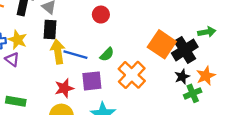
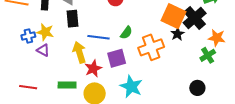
yellow arrow: (58, 52) -> (79, 52), moved
orange cross: (132, 75) -> (151, 47), turned 35
orange star: (206, 76) -> (217, 38), turned -30
black star: (182, 77) -> (177, 34), moved
green rectangle: (16, 101) -> (67, 85), moved

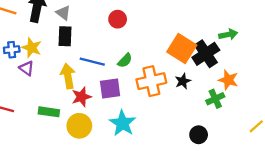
black star: (177, 34) -> (183, 81), moved

